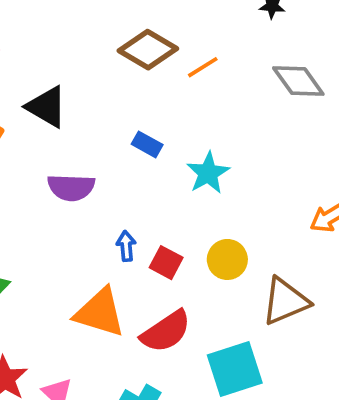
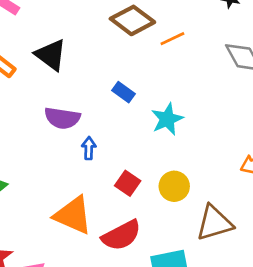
blue arrow: (126, 246) -> (89, 148), moved

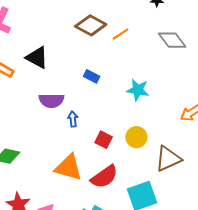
cyan star: (167, 119) -> (138, 90), moved, turned -30

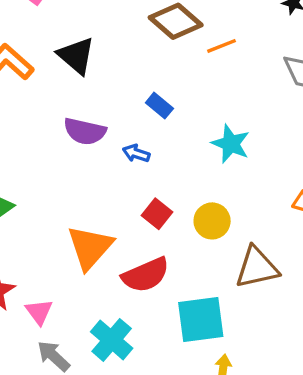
blue arrow: (73, 119) -> (136, 153), moved, turned -77
orange triangle: (69, 167) -> (90, 247), turned 44

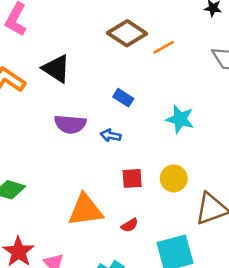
red square: (157, 214) -> (132, 178), turned -35
orange triangle: (90, 247) -> (85, 210), turned 48
red semicircle: (146, 275) -> (130, 225), size x0.5

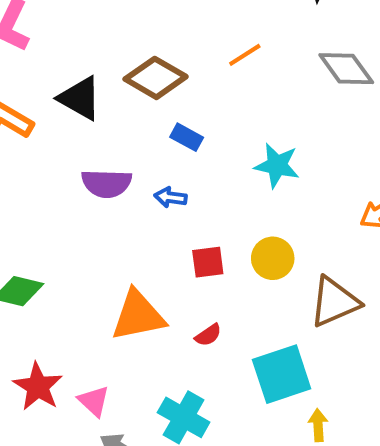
brown diamond: (127, 33) -> (155, 78), moved

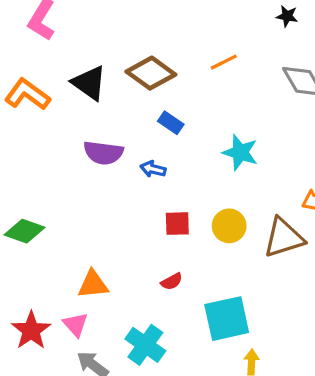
brown triangle: (334, 302) -> (284, 238), moved
orange triangle: (138, 316) -> (93, 284), moved, size x0.7
red star: (38, 387) -> (31, 330), moved

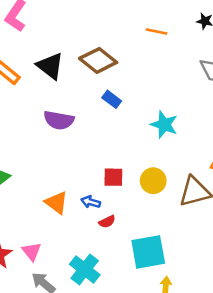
orange line: (224, 62) -> (157, 32), moved, turned 35
blue arrow: (153, 169) -> (91, 202), moved
orange triangle: (93, 284) -> (56, 203), moved, turned 40

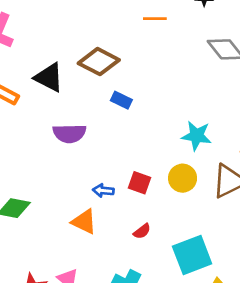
cyan star: (164, 125) -> (196, 136), moved
red square: (113, 177) -> (139, 183), turned 30
blue arrow: (91, 202) -> (103, 191), moved

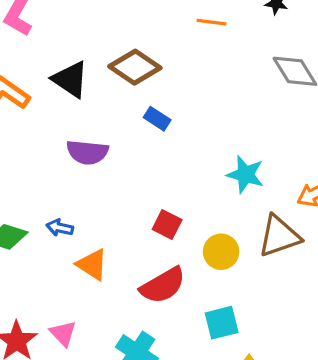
yellow circle: (183, 178) -> (221, 252), moved
blue arrow: (103, 191) -> (60, 228), moved
red semicircle: (142, 231) -> (163, 285), size x2.0
cyan square: (192, 255) -> (222, 323), size x0.7

